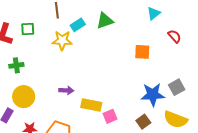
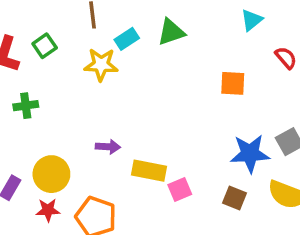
green square: (28, 29) -> (45, 46), turned -32
yellow circle: (24, 97) -> (51, 174), moved
brown square: (143, 122) -> (235, 198), turned -32

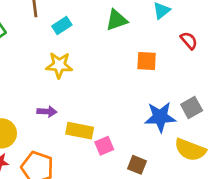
green triangle: (171, 32) -> (117, 20), moved
yellow star: (101, 65) -> (59, 65), moved
brown square: (235, 198) -> (137, 165), moved

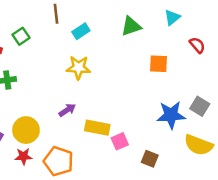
gray square: (192, 107) -> (200, 106), turned -30
purple arrow: (47, 112) -> (67, 110), turned -36

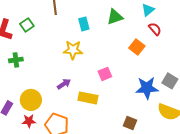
cyan rectangle: (81, 31) -> (84, 24), moved, turned -72
red semicircle: (197, 45) -> (155, 29), moved
orange square: (159, 64) -> (137, 47), turned 35
pink square: (120, 141) -> (105, 74), moved

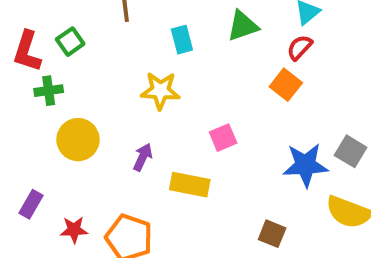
red semicircle: (155, 29) -> (300, 47), moved, turned -96
green cross: (16, 60) -> (49, 91), moved
purple arrow: (64, 84) -> (143, 157), turned -32
yellow circle: (31, 100) -> (78, 140), moved

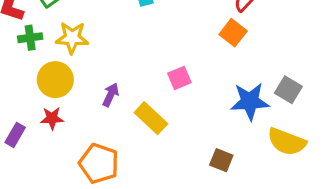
yellow star: (160, 91) -> (72, 38), moved
yellow rectangle: (190, 185) -> (151, 118), turned 32
red star: (74, 230) -> (52, 118), moved

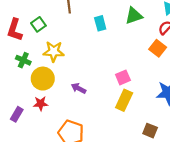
green cross: (30, 38) -> (23, 60), moved, turned 32
purple arrow: (111, 95) -> (79, 88), turned -88
yellow rectangle: (151, 118) -> (124, 100), moved, turned 72

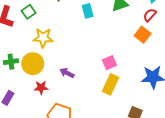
green cross: (23, 60) -> (11, 62), moved, turned -32
red star: (41, 104) -> (41, 87), moved

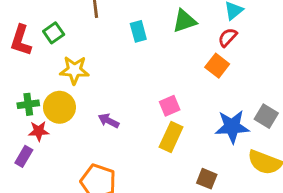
red star: (41, 87) -> (39, 131), moved

